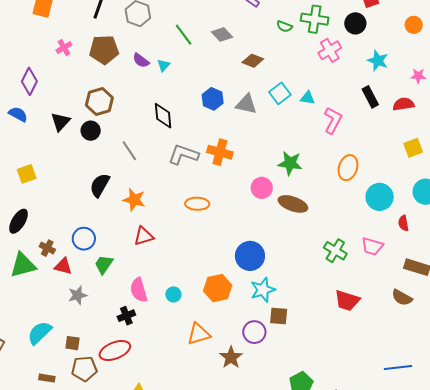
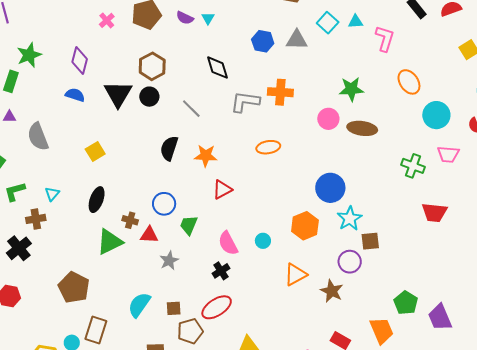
black triangle: (60, 122) -> (118, 94), size x1.4
orange ellipse: (348, 168) -> (409, 82), turned -40
cyan circle: (380, 197) -> (436, 115), moved

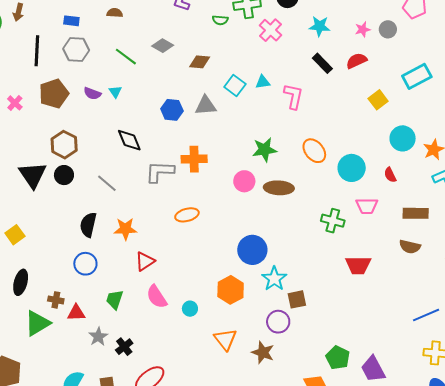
orange ellipse: (409, 82) -> (314, 151), moved
blue circle: (164, 204) -> (85, 264), moved
pink semicircle: (228, 243) -> (157, 297), moved
black cross: (221, 271) -> (124, 347), moved
orange triangle: (295, 275) -> (225, 339), turned -35

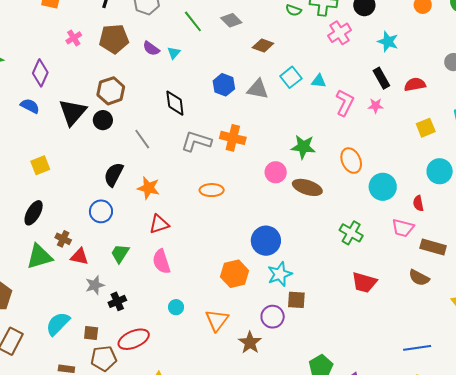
pink star: (363, 29) -> (376, 106), moved
pink trapezoid: (367, 206) -> (403, 228), moved
cyan circle: (190, 309) -> (176, 307), moved

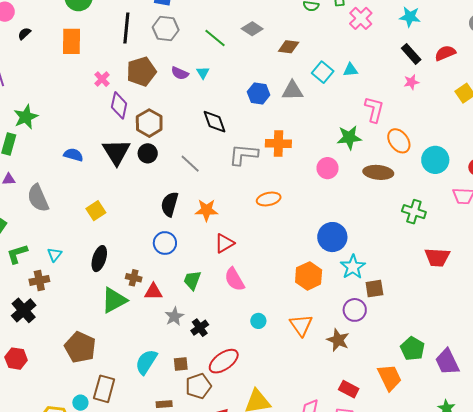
purple diamond: (40, 73) -> (119, 105), moved
pink L-shape: (345, 103) -> (374, 109), moved
brown ellipse: (307, 187) -> (378, 172), moved

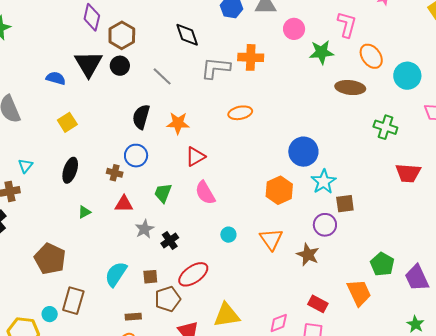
blue semicircle: (73, 155) -> (56, 78), moved
pink circle: (327, 168) -> (294, 29), moved
brown cross: (134, 278) -> (115, 173), moved
green triangle: (114, 300) -> (84, 212), size x0.5

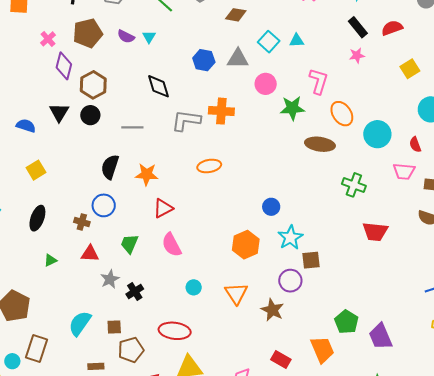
black triangle: (89, 64) -> (59, 112), size x0.7
gray line: (162, 76) -> (132, 127), turned -45
blue circle: (303, 152) -> (271, 207), size x0.6
red ellipse: (193, 274) -> (175, 331), moved, turned 40

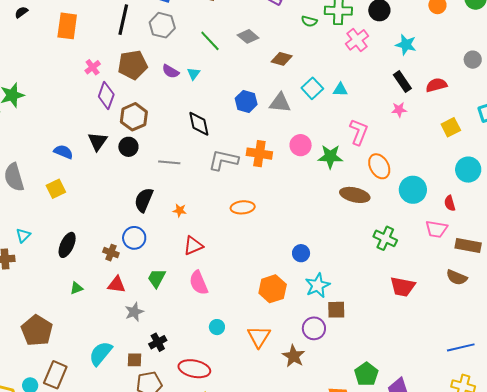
pink circle: (266, 84) -> (301, 145), moved
yellow square: (36, 170) -> (56, 189), moved
orange star: (147, 174) -> (180, 210), size x0.6
black cross: (135, 291) -> (158, 342), moved

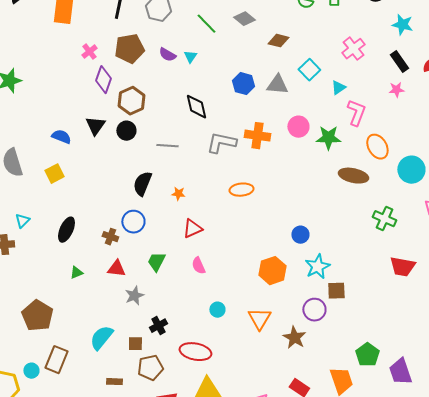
pink cross: (357, 40) -> (353, 49), moved
cyan triangle: (340, 90) -> (338, 88), moved, turned -35
pink semicircle: (199, 283) -> (198, 266), size x0.7

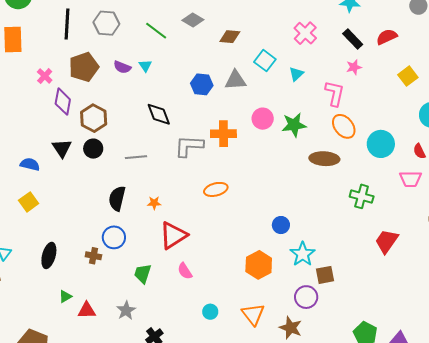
pink L-shape: (356, 113) -> (335, 93), moved
red triangle: (192, 229) -> (173, 235), size x1.4
red trapezoid: (402, 267) -> (387, 241), turned 124
red triangle: (116, 269) -> (87, 310), moved

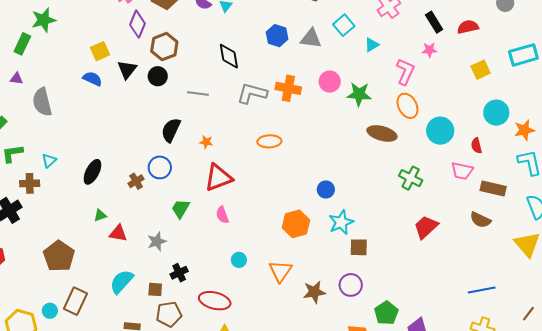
yellow square: (29, 202) -> (100, 51), moved
brown cross: (93, 256) -> (136, 181), turned 35
purple circle: (306, 297) -> (351, 285), moved
brown star: (291, 328) -> (314, 292), turned 30

